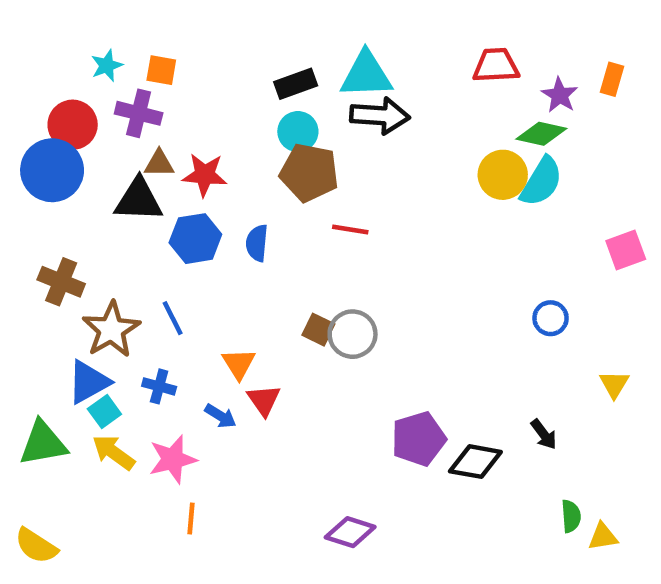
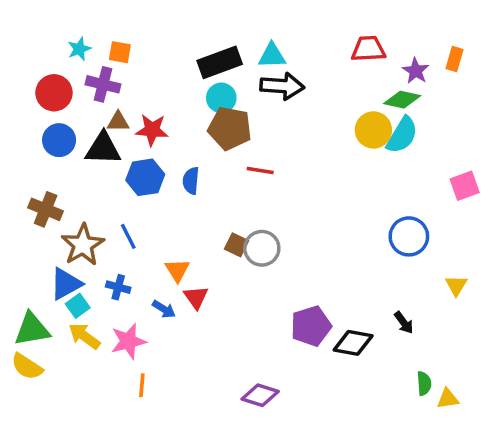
cyan triangle: (366, 75) -> (272, 56), size x0.7
black rectangle: (296, 84) -> (220, 62), size x1.4
blue circle: (52, 170) -> (59, 140), moved, size x0.7
blue circle: (551, 318) -> (409, 236), size x1.5
yellow semicircle: (36, 546) -> (27, 367), moved

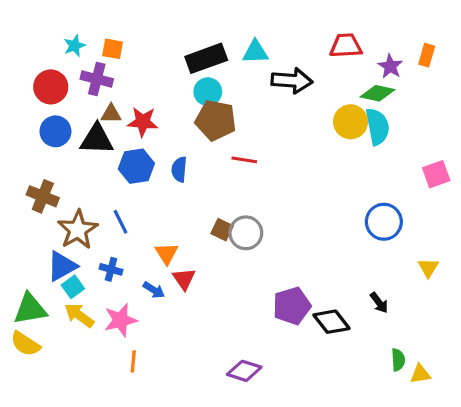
black arrow: (282, 86) -> (292, 81), moved
cyan semicircle: (402, 135) -> (378, 127), turned -42
black diamond: (353, 343) -> (331, 322), turned 42

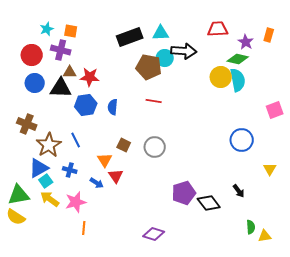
cyan circle: (208, 92) -> (165, 58), moved
brown pentagon: (216, 120) -> (149, 67), moved
brown square: (222, 230) -> (124, 145), moved

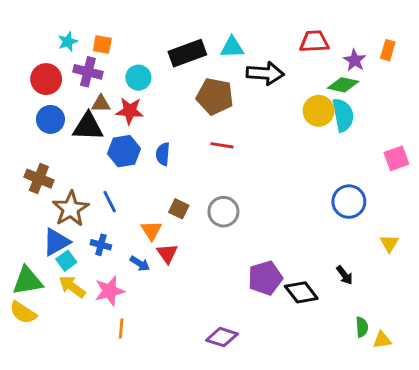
cyan circle: (165, 58) -> (138, 78), moved

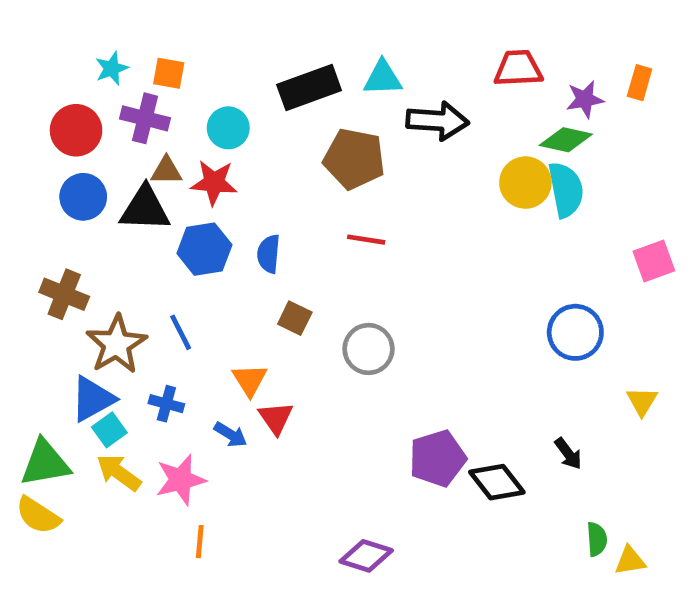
purple star: (355, 60) -> (585, 99), turned 30
brown square: (179, 209) -> (295, 318), moved

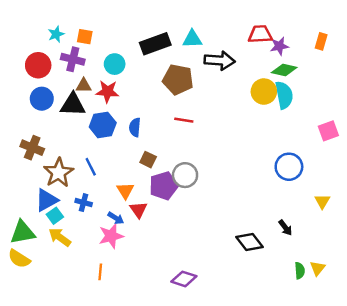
purple star: (585, 99) -> (279, 46), moved
purple pentagon: (437, 458) -> (164, 186), moved
pink star: (181, 480) -> (111, 236), moved
yellow triangle: (630, 561) -> (318, 268), moved, turned -42

